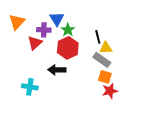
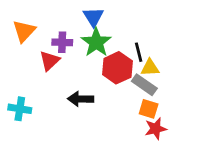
blue triangle: (57, 19) -> (93, 17), moved
green star: (68, 30) -> (96, 42), size x1.5
red hexagon: (68, 48) -> (117, 68), moved
cyan cross: (30, 87) -> (20, 109), moved

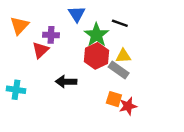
green star: (96, 42) -> (96, 35), moved
black line: (139, 52) -> (120, 23), moved, turned -56
orange square: (149, 109) -> (114, 99), moved

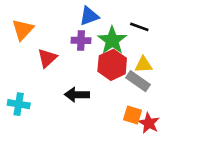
blue triangle: (77, 14) -> (89, 16), turned 42
purple cross: (51, 35) -> (81, 40), moved
red star: (128, 106) -> (149, 123), turned -30

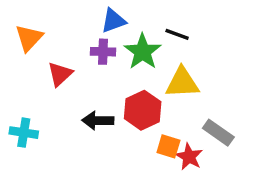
red hexagon: (112, 65) -> (143, 110), moved
yellow triangle: (143, 65) -> (182, 83), size x1.5
gray rectangle: (138, 81) -> (218, 133), moved

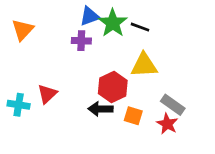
green star: (143, 52) -> (113, 23), moved
red triangle: (60, 74) -> (47, 94), moved
black arrow: (98, 121) -> (100, 109), moved
red star: (189, 157) -> (167, 124), moved

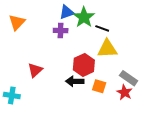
black line: (140, 27) -> (102, 28), moved
cyan cross: (19, 105) -> (12, 95), moved

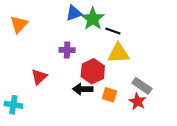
purple cross: (61, 30) -> (67, 50), moved

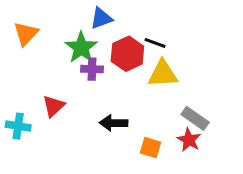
green star: (93, 19) -> (81, 48), moved
red hexagon: (93, 71) -> (127, 54), moved
orange square: (110, 95) -> (150, 148), moved
cyan cross: (13, 105) -> (18, 126), moved

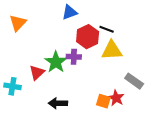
green star: (81, 48) -> (56, 62), moved
purple cross: (92, 69) -> (74, 57), moved
black arrow: (114, 123) -> (58, 103), moved
red star: (189, 140) -> (116, 98), moved

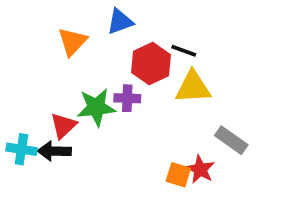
orange triangle: (18, 23) -> (73, 42), moved
green star: (56, 62) -> (96, 107), turned 30
black arrow: (58, 103) -> (54, 151), moved

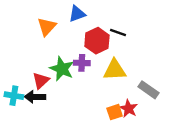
yellow triangle: (193, 87) -> (115, 70), moved
green star: (96, 107) -> (62, 69), turned 30
orange square: (178, 175) -> (115, 112), turned -35

